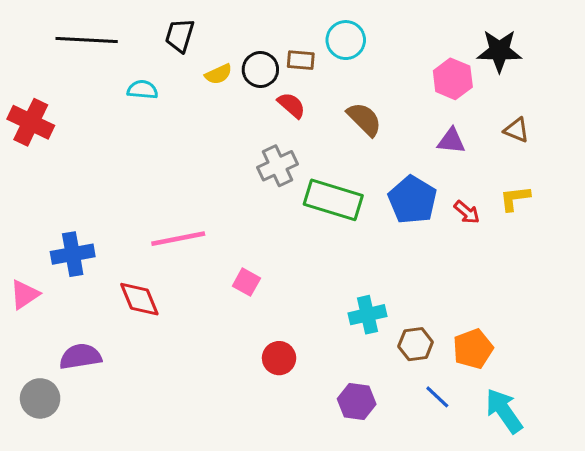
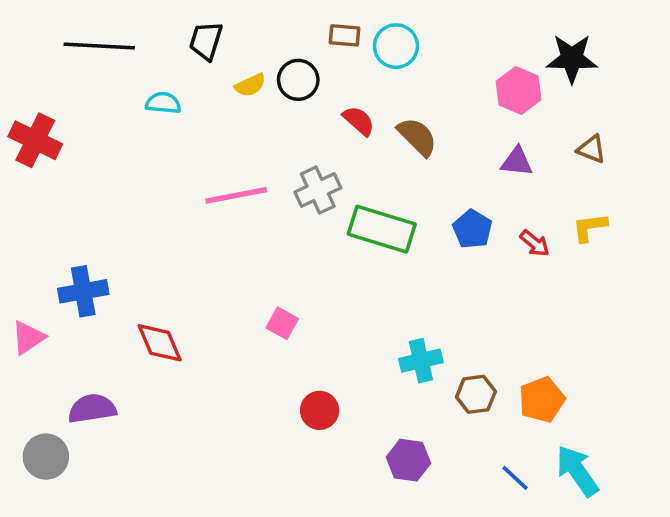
brown rectangle: (301, 60) -> (344, 35), moved
red semicircle: (291, 105) -> (359, 121), moved
blue pentagon: (412, 200) -> (472, 229), size x0.7
pink line: (178, 239) -> (236, 195), moved
blue line: (437, 397) -> (515, 478), moved

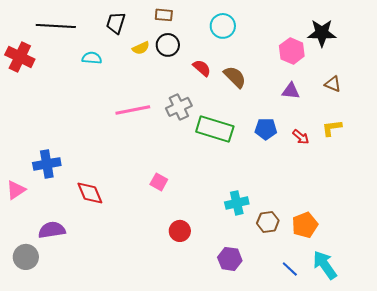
brown rectangle: (344, 35) -> (164, 15), moved
red cross: (35, 140) -> (20, 57), moved
blue pentagon: (472, 229) -> (266, 129), turned -30

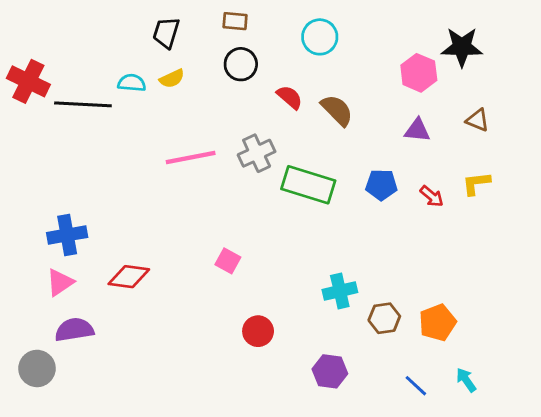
black line: (56, 26) -> (83, 104), moved
yellow semicircle: (141, 48) -> (172, 79), moved
pink triangle: (16, 190) -> (60, 282), moved
red diamond: (90, 193) -> (129, 277), turned -60
cyan arrow: (325, 265) -> (466, 380), size x0.6

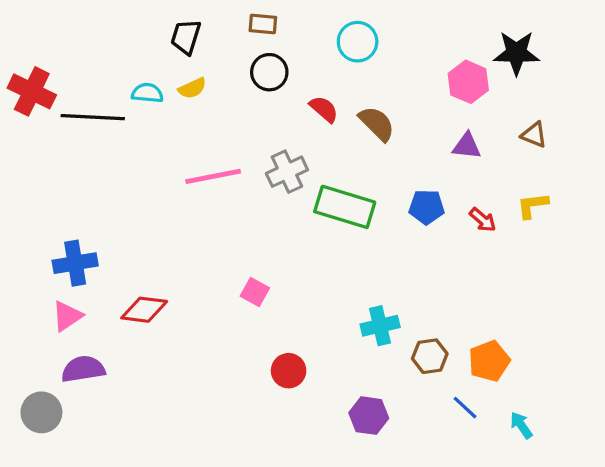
blue line: (416, 386) -> (465, 408), moved

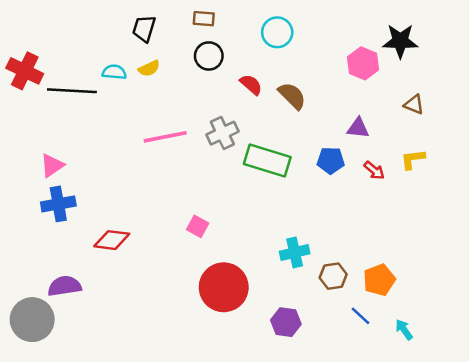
purple triangle: (467, 146) -> (358, 128), moved
pink triangle: (67, 316) -> (52, 165), moved
red circle: (289, 371) -> (224, 287), size x1.8
gray circle: (41, 412) -> (32, 320), size x1.4

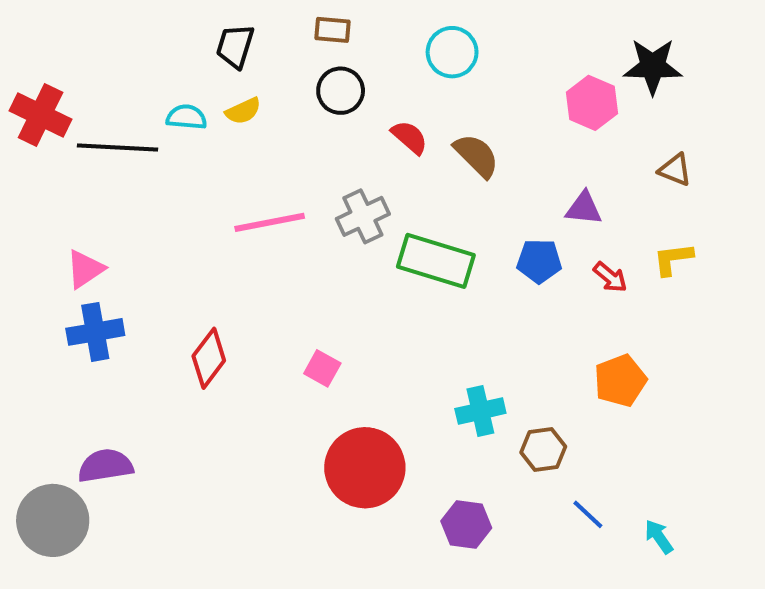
red diamond: (112, 240) -> (209, 358), moved, turned -60
orange pentagon: (379, 280) -> (620, 381), moved

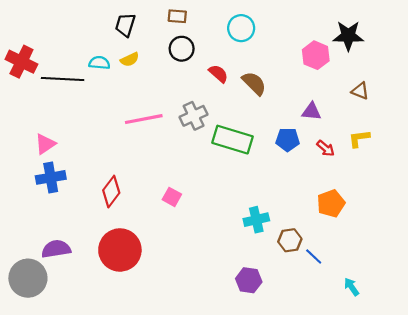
red circle: (365, 468) -> (120, 250), moved
blue line: (588, 514) -> (314, 256), moved

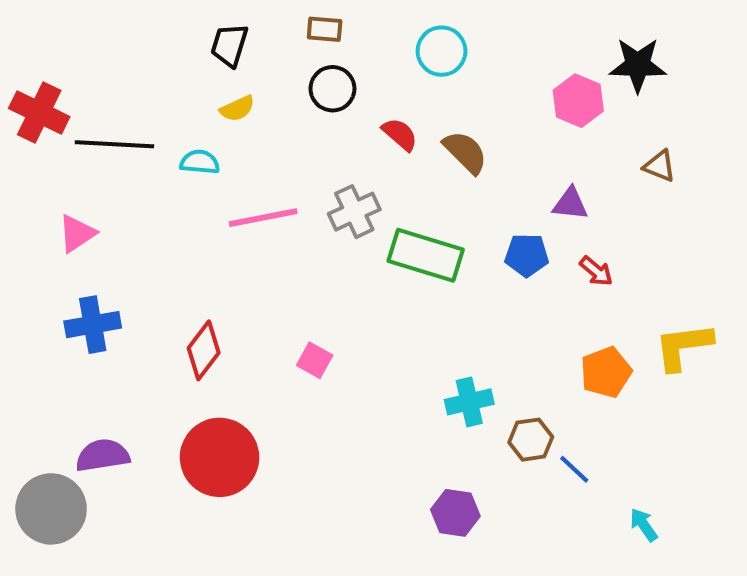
cyan semicircle: (99, 63) -> (200, 162), moved
yellow L-shape: (359, 139) -> (683, 346), moved, size x1.5
pink triangle: (45, 144) -> (77, 233), moved

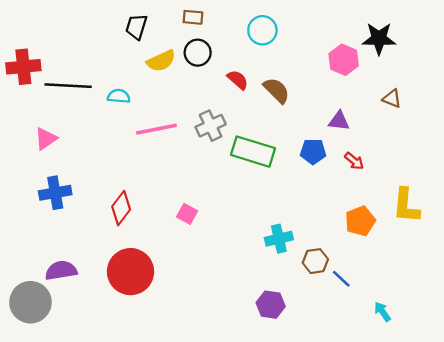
yellow semicircle: (237, 109) -> (161, 61), moved, size x1.4
red cross: (39, 113) -> (23, 67), turned -32
yellow L-shape: (683, 346) -> (406, 206), turned -78

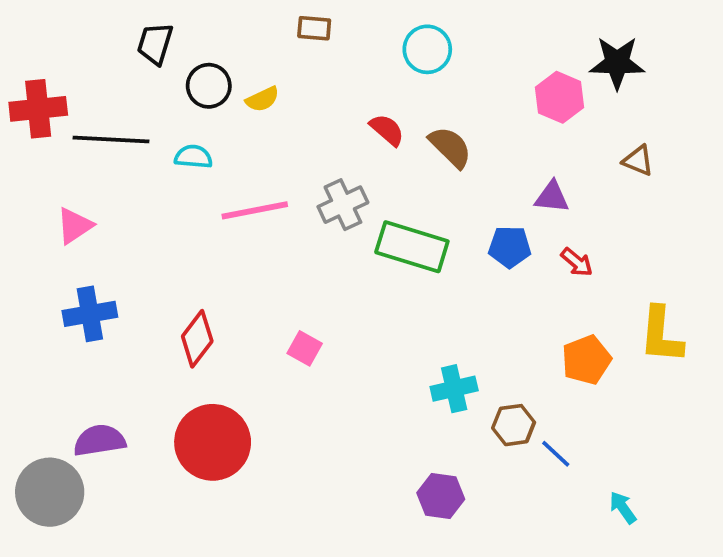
black trapezoid: (136, 27) -> (155, 44), moved
black circle: (198, 53) -> (209, 86), moved
yellow semicircle: (161, 61) -> (262, 99), size x0.7

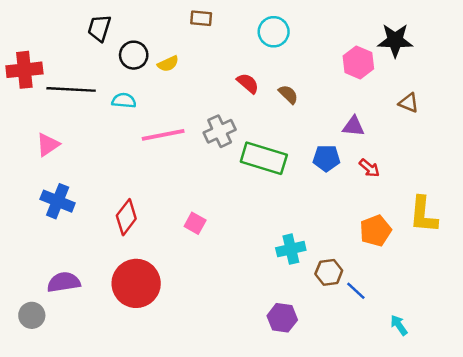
brown semicircle: (450, 147) -> (288, 94), size x0.7
blue cross: (90, 314) -> (58, 201), turned 32
gray circle: (50, 492) -> (32, 315), size x0.6

